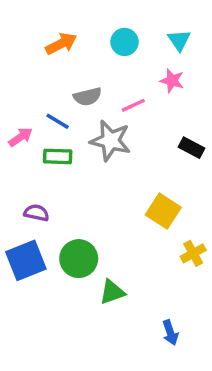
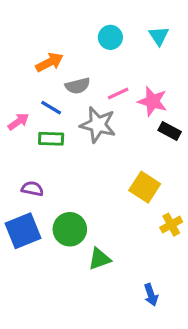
orange arrow: (61, 44) -> (50, 62), moved
pink star: (172, 81) -> (152, 101), moved, size x1.4

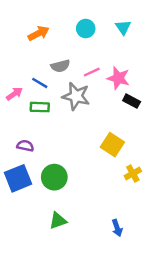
orange arrow: (50, 62) -> (39, 33), moved
green triangle: (99, 259) -> (58, 221), moved

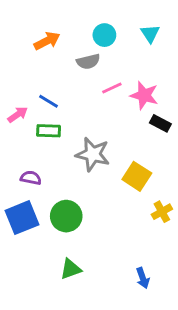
gray semicircle: (60, 66) -> (88, 62), moved
gray star: (76, 96) -> (93, 154), moved

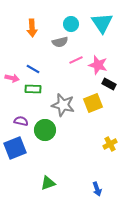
cyan triangle: (150, 34) -> (102, 23), size x1.6
orange arrow: (47, 41) -> (32, 28), turned 114
pink arrow: (18, 115) -> (12, 78), turned 48
yellow square: (137, 176) -> (93, 103), moved, turned 36
green circle: (66, 216) -> (45, 130), moved

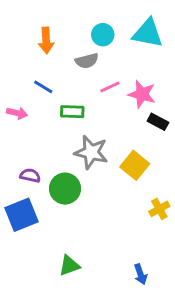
cyan triangle: (102, 23) -> (148, 33), turned -45
blue line: (33, 69) -> (43, 87), moved
green rectangle: (33, 89) -> (72, 112), moved
yellow square: (93, 103) -> (135, 165), moved, turned -30

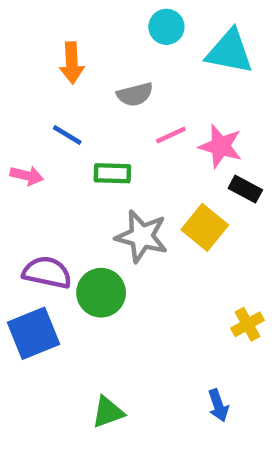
cyan circle: (103, 35) -> (166, 27), moved
yellow square: (135, 165) -> (205, 227), moved
purple semicircle: (30, 176) -> (47, 272), size x1.5
blue arrow: (140, 274) -> (218, 405), moved

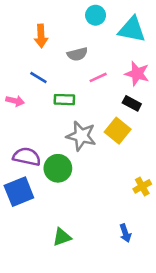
pink star: (220, 146) -> (137, 74), moved
black rectangle: (245, 189) -> (132, 103), moved

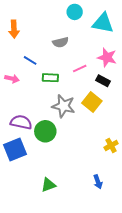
orange arrow: (41, 36) -> (14, 29), moved
pink line: (98, 77) -> (80, 69), moved

